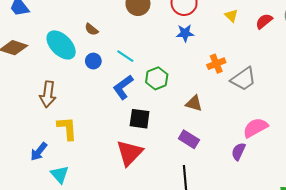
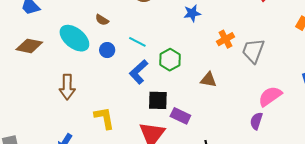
gray trapezoid: (243, 79) -> (253, 51), turned 152
yellow L-shape: (67, 128) -> (104, 118), moved
purple rectangle: (189, 139) -> (180, 116), moved

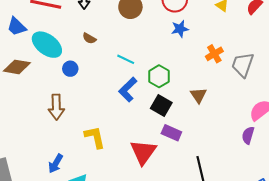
cyan ellipse: (74, 38) -> (47, 45), moved
blue circle: (107, 50) -> (70, 69), moved
brown triangle: (208, 80) -> (198, 95), turned 48
black square: (158, 100) -> (161, 106), moved, turned 30

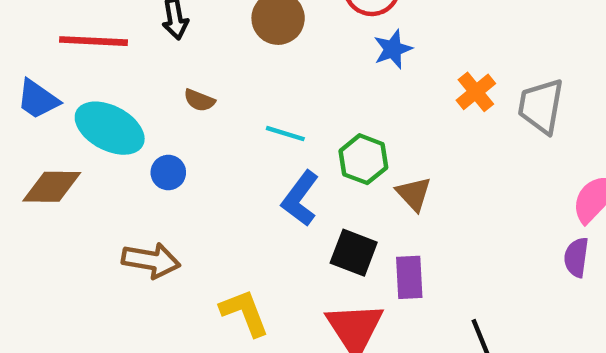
brown triangle: (198, 95) -> (414, 194), moved
black square: (161, 106) -> (354, 253), moved
brown arrow: (56, 107) -> (151, 260), turned -70
purple rectangle: (171, 133) -> (409, 277), turned 72

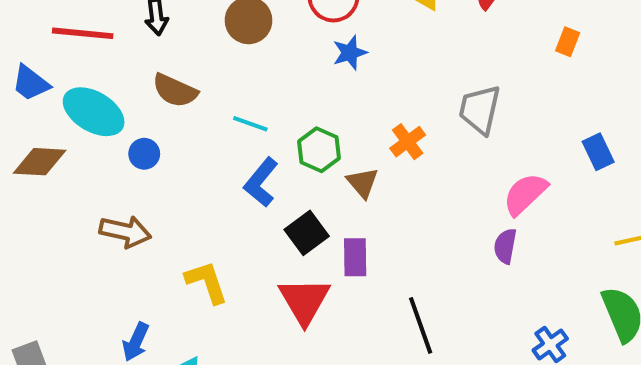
orange cross: (476, 92) -> (408, 142), moved
brown semicircle: (199, 100) -> (175, 91), size x1.6
black square: (354, 253) -> (307, 233), turned 30

